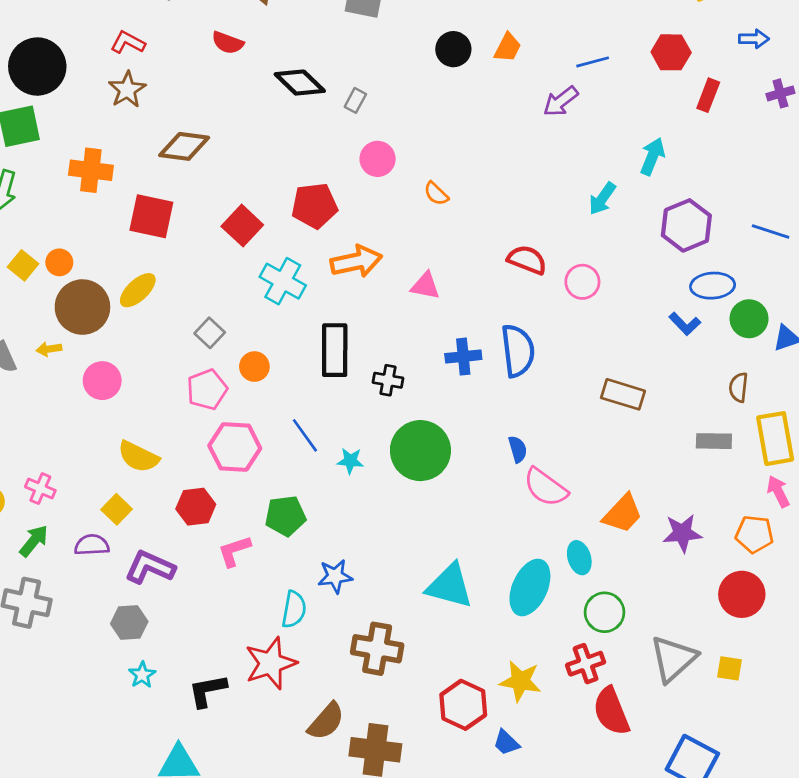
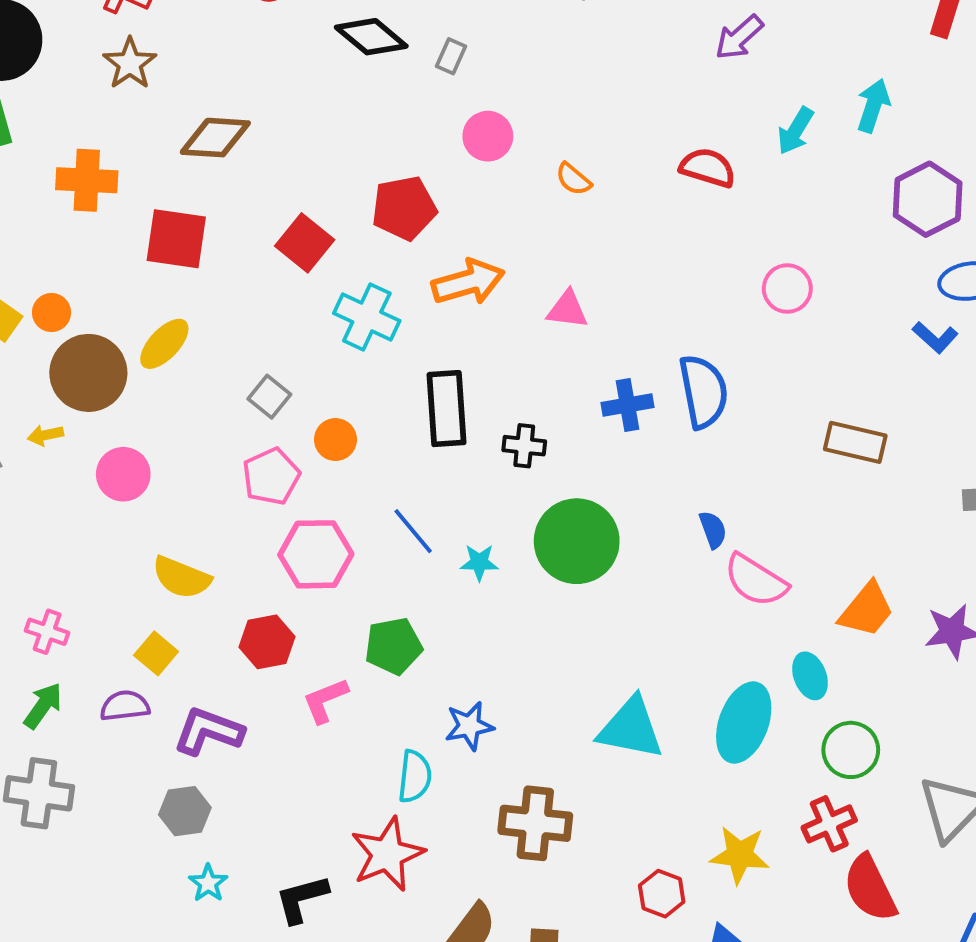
cyan arrow: (602, 199) -> (795, 131), moved
red semicircle: (527, 260) -> (708, 168), moved
red hexagon: (463, 705) -> (662, 894), size x0.7

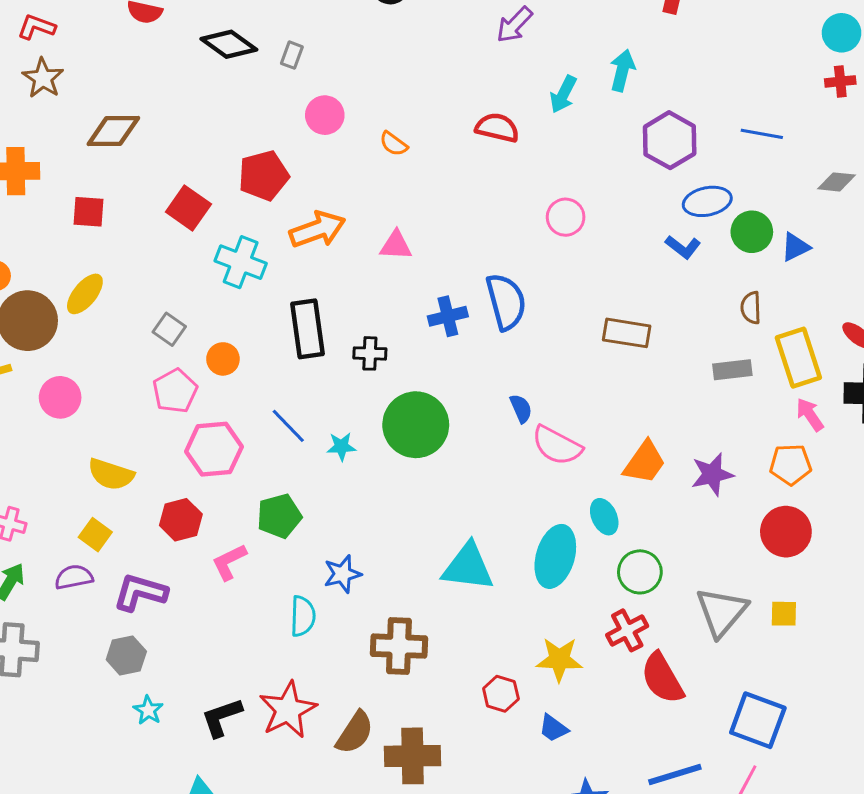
red square: (176, 239) -> (88, 212), size x0.7
red star: (387, 854) -> (288, 710), moved

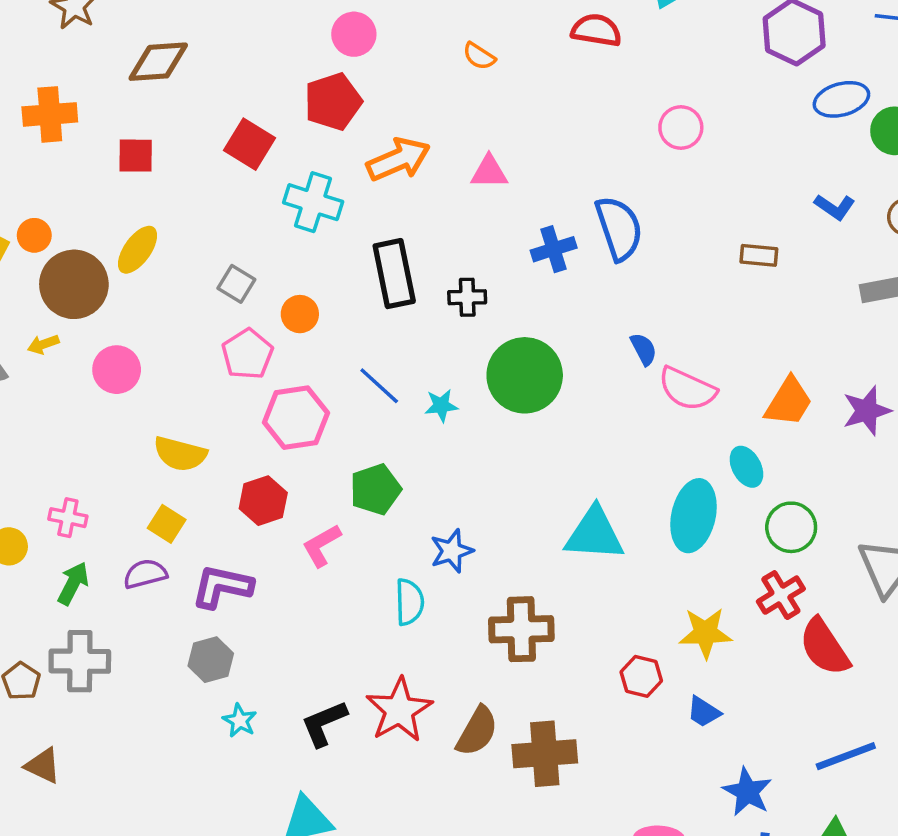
pink circle: (325, 115) -> (354, 34), moved
blue L-shape: (683, 247) -> (835, 207), moved
brown rectangle: (627, 333) -> (759, 255), size x0.7

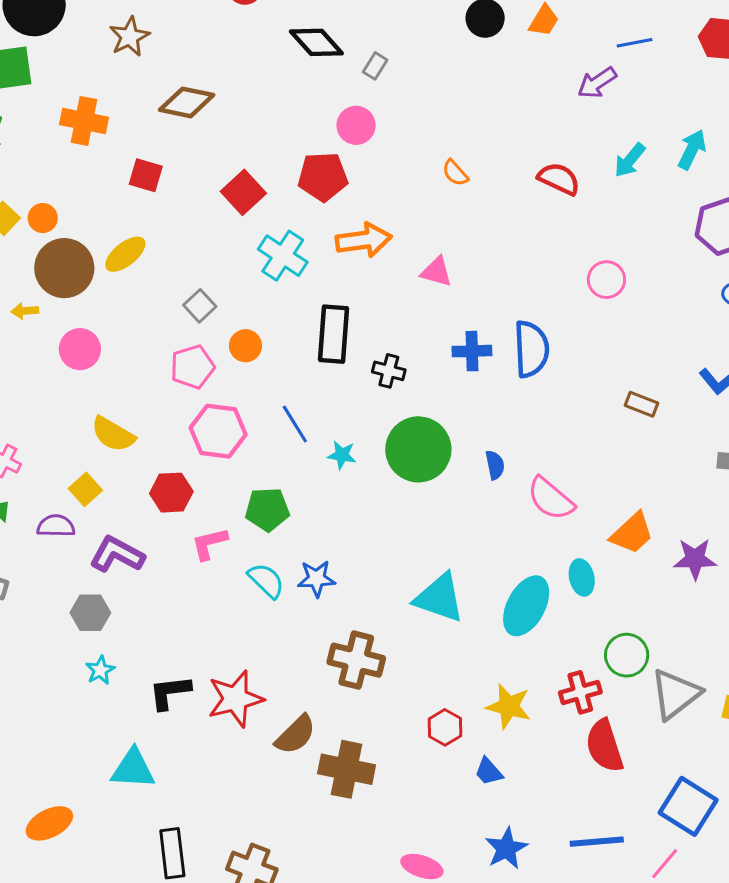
blue semicircle: (644, 349) -> (495, 465), moved
green circle: (791, 527) -> (627, 655), moved
cyan semicircle: (409, 602) -> (266, 580), moved, turned -60

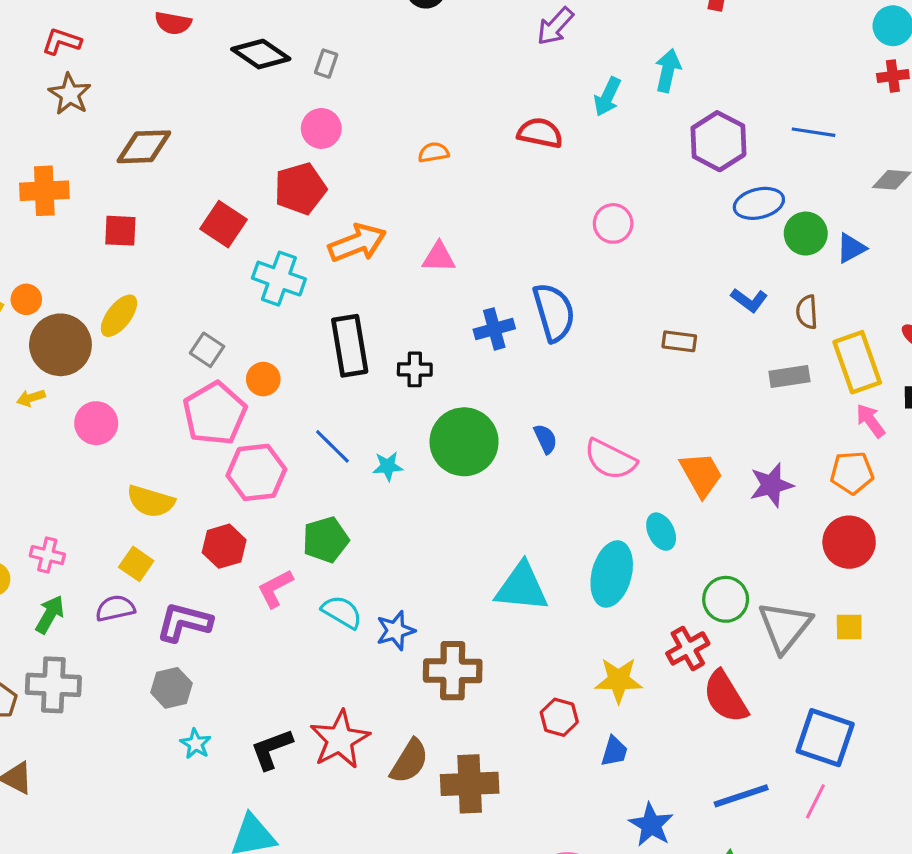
orange semicircle: (455, 173) -> (434, 152), turned 136
pink pentagon: (192, 367) -> (215, 414), size x1.4
orange trapezoid: (632, 533) -> (701, 474), turned -63
blue star: (316, 579) -> (395, 631), moved
blue trapezoid: (489, 772) -> (614, 751), turned -108

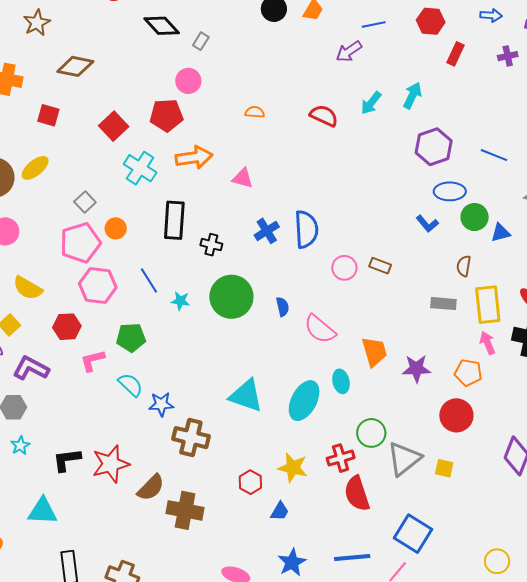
pink circle: (613, 223) -> (344, 268), moved
blue L-shape: (749, 300) -> (427, 224), moved
blue cross: (494, 329) -> (267, 231), turned -30

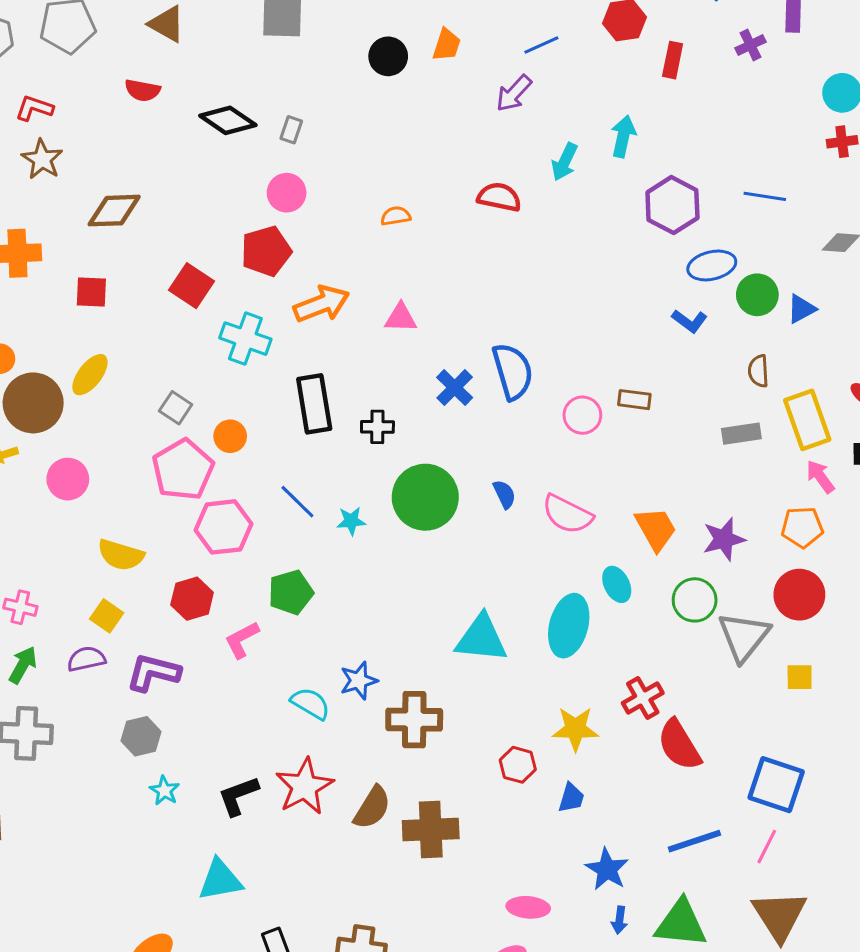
cyan semicircle: (131, 385) -> (310, 703), moved
green circle: (371, 433) -> (695, 600), moved
gray triangle: (404, 459) -> (744, 637), moved

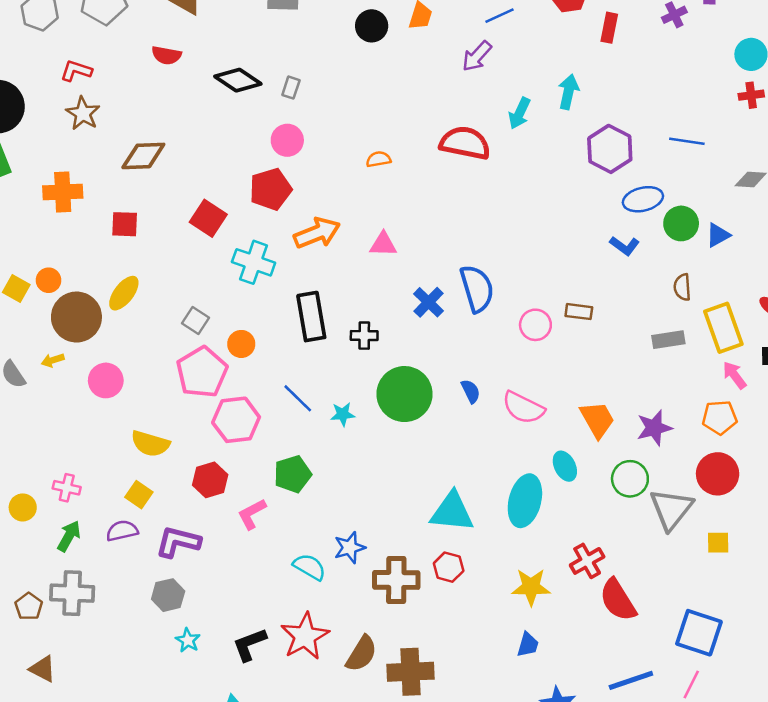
red semicircle: (499, 197) -> (465, 143), size x1.4
red hexagon: (518, 765) -> (449, 567), moved

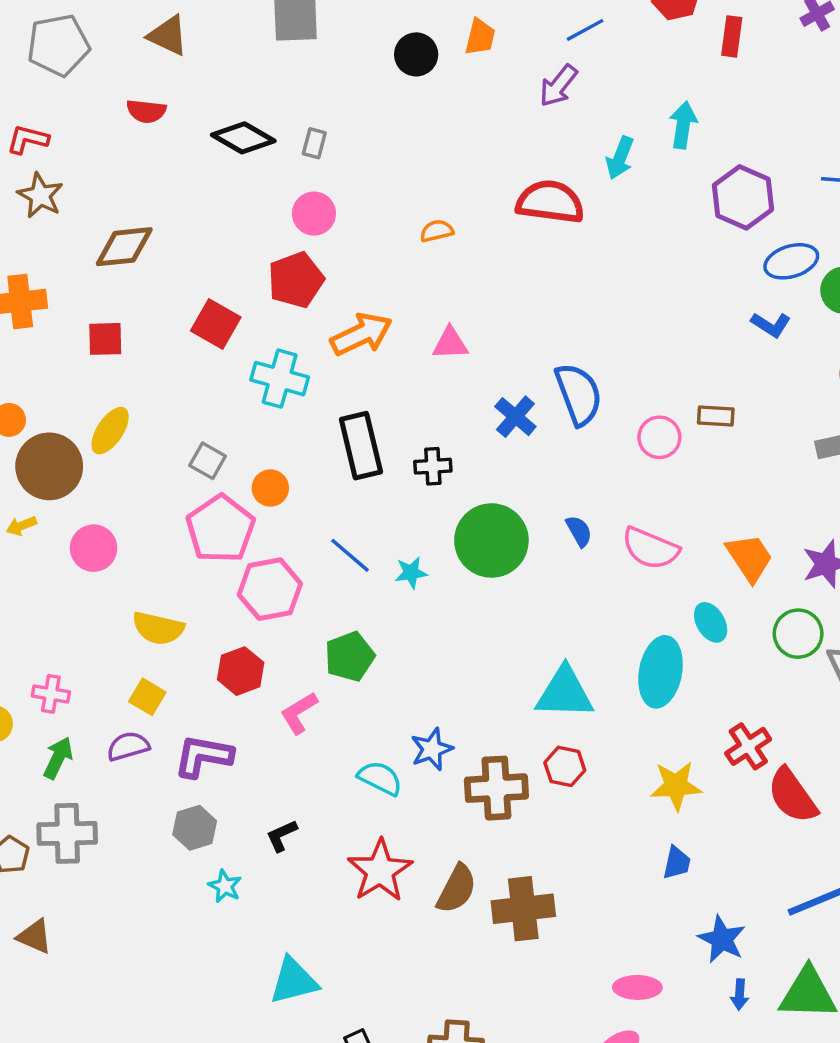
black L-shape: (250, 644) -> (282, 836), moved, size x0.7

